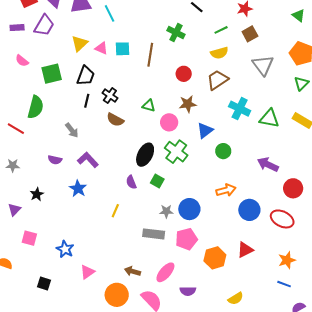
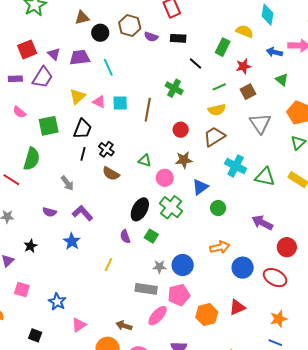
green triangle: (299, 15) -> (282, 80), moved
pink ellipse: (165, 272) -> (158, 316), moved

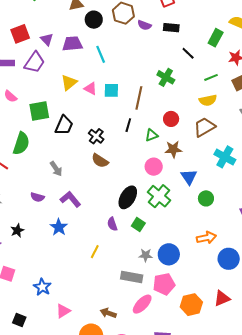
black trapezoid: (83, 129) -> (64, 125), moved
black line: (83, 154) -> (128, 125), moved
green triangle: (145, 161) -> (151, 135), moved, turned -40
blue triangle: (200, 187) -> (189, 177), turned -30

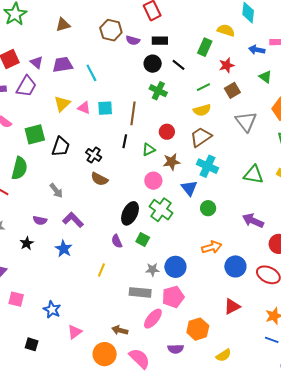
black circle: (94, 20) -> (153, 64), moved
cyan cross: (225, 157) -> (208, 166), moved
black star: (17, 230) -> (27, 243), moved
orange hexagon: (191, 305) -> (198, 329), moved

